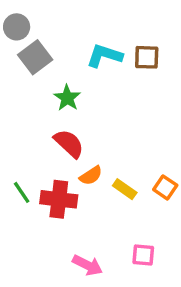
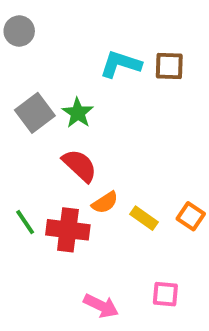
gray square: (35, 57) -> (35, 113), moved

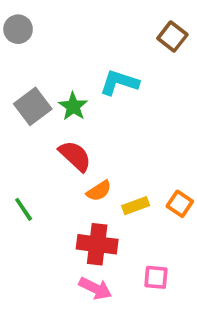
cyan L-shape: (121, 64) -> (119, 82), moved
brown square: (169, 66) -> (172, 37), moved, turned 36
yellow rectangle: (144, 218) -> (136, 206), turned -55
red cross: (68, 230) -> (97, 244), moved

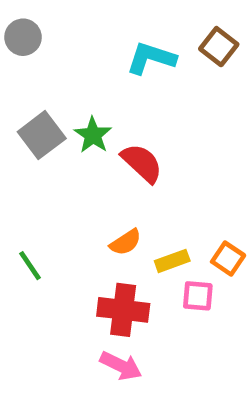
cyan L-shape: (119, 82) -> (151, 58), moved
red semicircle: (75, 156) -> (142, 163), moved
pink square: (156, 277) -> (198, 296), moved

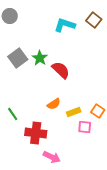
red cross: (123, 310) -> (36, 133), moved

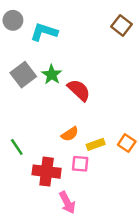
cyan L-shape: (65, 25) -> (44, 32), moved
pink square: (85, 127) -> (80, 164), moved
pink arrow: (52, 157) -> (67, 203), turned 36

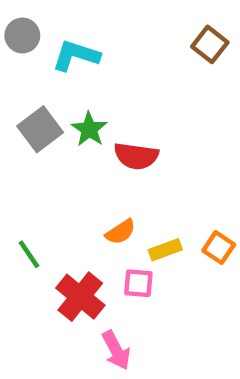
red semicircle: (79, 90) -> (136, 156), turned 145
red cross: (47, 172) -> (80, 297), turned 32

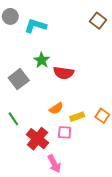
gray square: (40, 129) -> (19, 79), moved

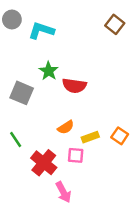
gray square: (19, 79) -> (22, 93), turned -30

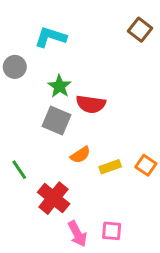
gray circle: (12, 20) -> (15, 67), moved
gray square: (22, 93) -> (56, 121), moved
pink square: (76, 155) -> (112, 231), moved

